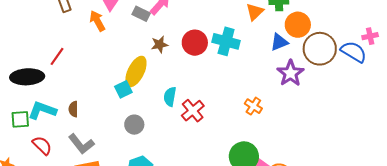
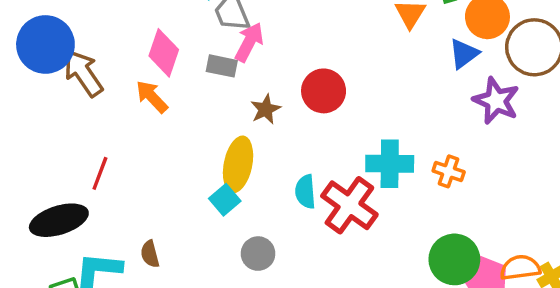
cyan cross: (226, 41) -> (390, 164), moved
red cross: (193, 111) -> (349, 205), size x1.4

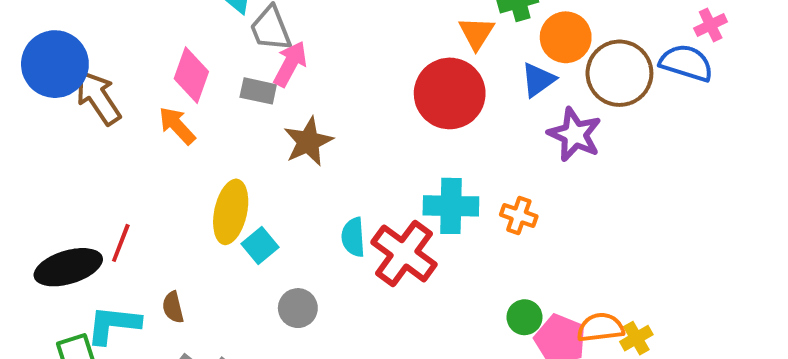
red circle: (324, 91) -> (450, 93), moved, size x1.4
brown star: (266, 109) -> (308, 142), size x1.4
yellow ellipse: (238, 164) -> (231, 212), moved
red line: (100, 173) -> (121, 243), moved
green circle: (454, 259) -> (525, 317), size x0.6

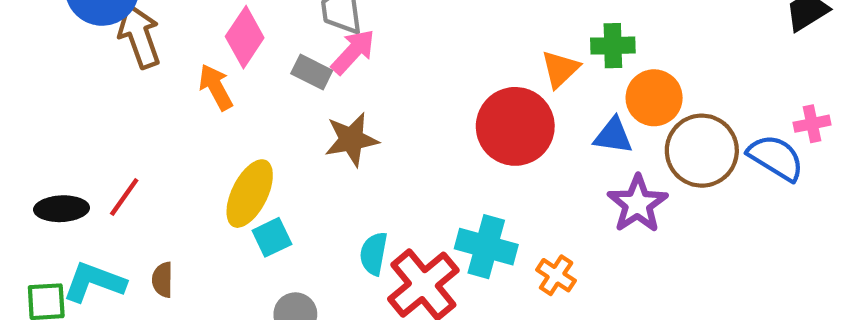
blue triangle: (538, 80) -> (613, 136), turned 30
black ellipse: (68, 267) -> (62, 209), size x0.7

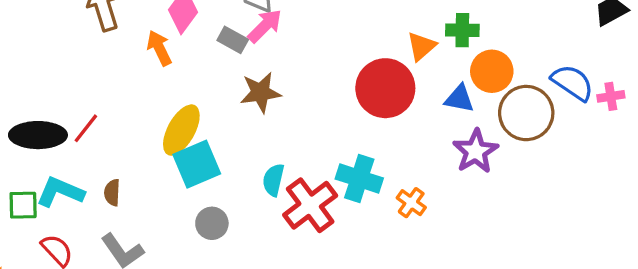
blue semicircle: (776, 158) -> (572, 83), moved
black ellipse: (62, 209) -> (38, 135), size x1.4
cyan square: (272, 237) -> (197, 164), size x1.6

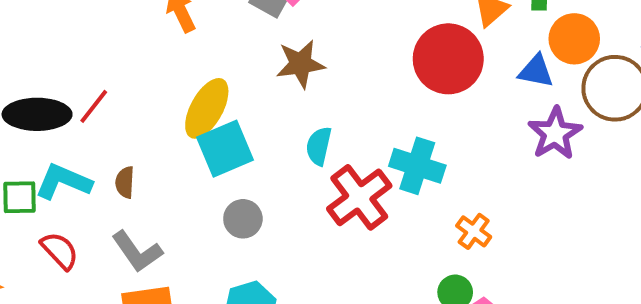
cyan semicircle: (273, 180) -> (319, 146), moved
orange cross: (411, 203) -> (474, 231), moved

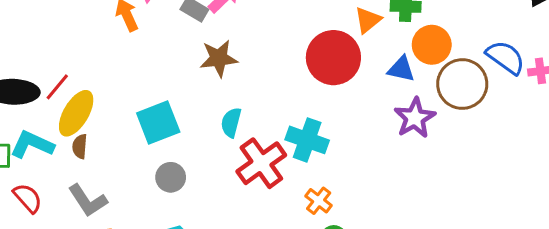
yellow ellipse: (207, 108) -> (76, 113), moved
orange cross: (474, 231) -> (319, 201), moved

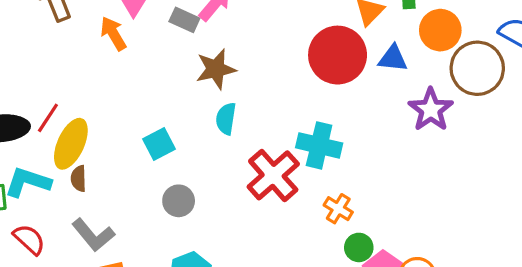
blue triangle: (401, 69) -> (393, 58), moved
cyan square: (158, 122) -> (159, 144), size x0.7
cyan semicircle: (231, 122) -> (226, 119), moved

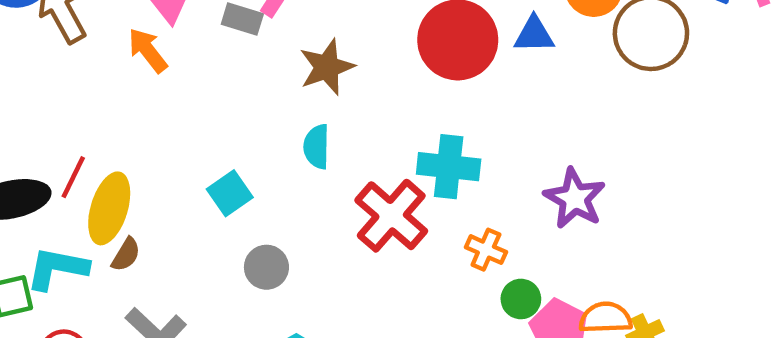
brown star: (216, 69) -> (327, 67), moved
purple star: (431, 110) -> (575, 198), moved
brown semicircle: (79, 179) -> (126, 255), turned -140

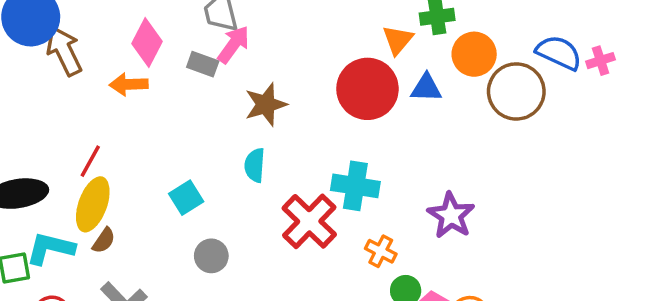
orange arrow: (148, 50) -> (129, 84), turned -57
red line: (73, 177) -> (90, 161), moved

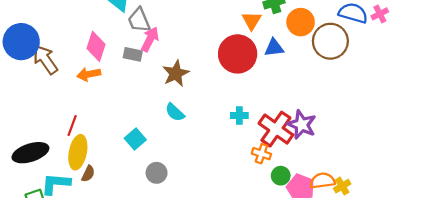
cyan semicircle: (255, 165) -> (175, 112), turned -42
cyan cross: (355, 186) -> (239, 115), size x0.6
red cross: (309, 221) -> (276, 129), moved

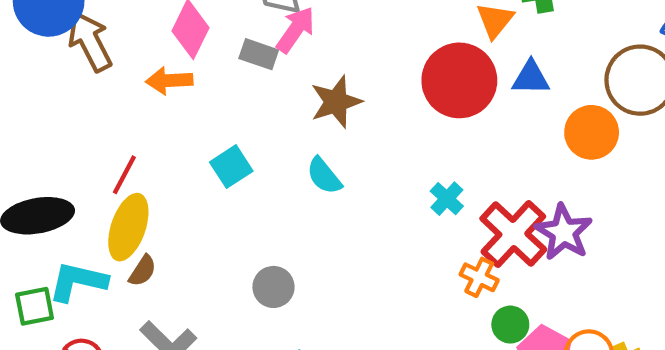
orange circle: (301, 22) -> (592, 132), moved
cyan cross: (239, 115) -> (447, 199), turned 35
cyan square: (135, 139) -> (231, 167), moved

